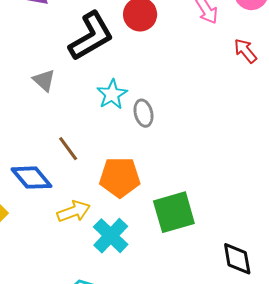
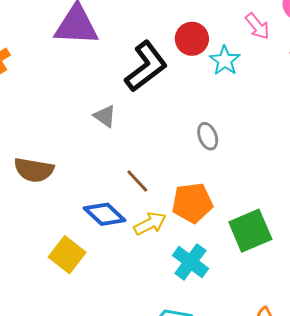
cyan star: (112, 94) -> (225, 61), moved
yellow arrow: (74, 211) -> (150, 223), moved

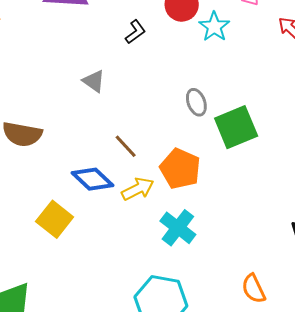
black L-shape: (146, 67) -> (135, 32), size x0.5
orange pentagon: (192, 203) -> (180, 169), turned 30
green square: (250, 231) -> (236, 127), moved

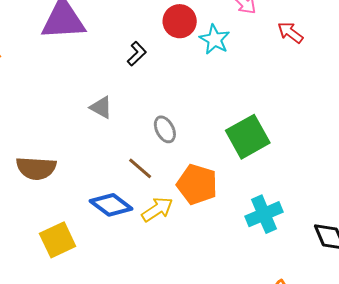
gray ellipse: (196, 102) -> (165, 129), moved
yellow square: (55, 219) -> (58, 240), moved, turned 33
cyan cross: (178, 228) -> (264, 214), moved, turned 36

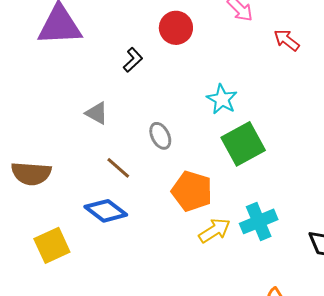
cyan star: (215, 39) -> (222, 99), moved
brown line: (140, 168) -> (118, 168), moved
yellow arrow: (157, 209) -> (214, 230), moved

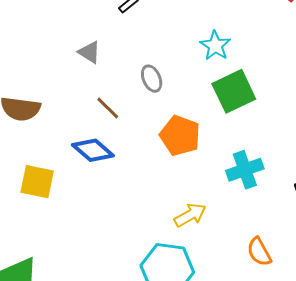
yellow arrow: (214, 230) -> (190, 215), moved
yellow square: (52, 245) -> (37, 182), turned 33

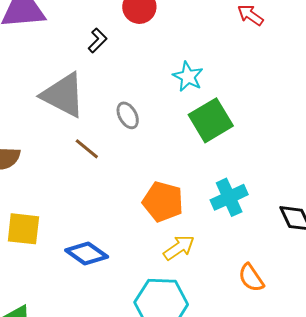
gray triangle: (89, 52) -> (63, 95), size x2.0
orange pentagon: (180, 136) -> (163, 202), moved
blue diamond: (93, 150) -> (87, 253), moved

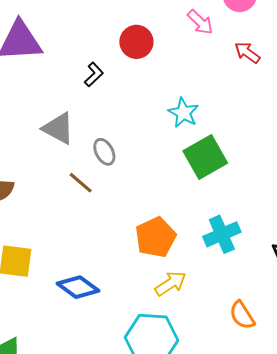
gray triangle: (63, 95) -> (58, 128), size x0.7
gray ellipse: (128, 115) -> (104, 152), moved
orange pentagon: (163, 202) -> (156, 237), turned 30

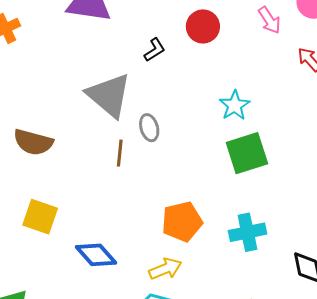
gray triangle: (58, 128) -> (109, 95), size x1.4
brown line: (81, 183) -> (120, 153), turned 44
yellow arrow: (171, 283) -> (165, 269), moved

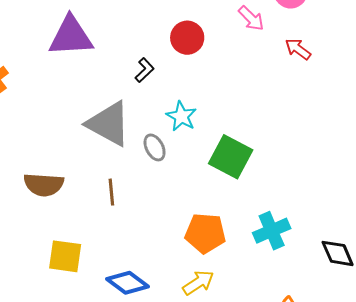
cyan star: (235, 105) -> (181, 116), moved
brown line: (120, 153) -> (111, 192), moved
green square: (247, 153) -> (231, 157), moved, turned -33
orange pentagon: (182, 222) -> (205, 233), turned 30

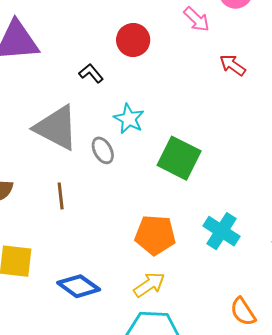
red arrow: (298, 49) -> (233, 65), moved
black L-shape: (144, 70) -> (91, 73), turned -85
cyan cross: (272, 231) -> (222, 231), turned -33

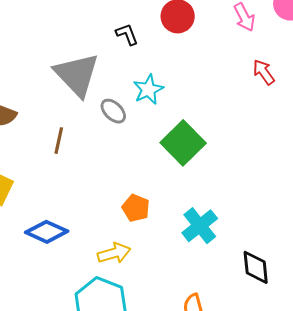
gray ellipse: (103, 150) -> (113, 111), turned -36
orange pentagon: (155, 235) -> (136, 208), size x0.7
blue diamond: (79, 286) -> (47, 232), turned -30

